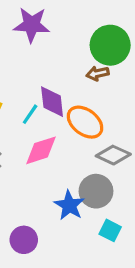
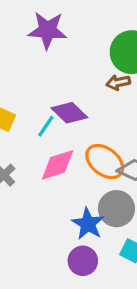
purple diamond: (52, 102) -> (69, 113), turned -40
orange ellipse: (85, 122) -> (105, 162), moved
purple circle: (24, 240) -> (83, 261), moved

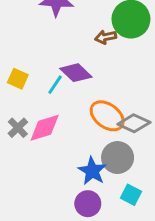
brown arrow: (118, 82) -> (106, 37), moved
pink diamond: (58, 165) -> (45, 128), moved

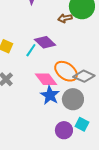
pink diamond: (45, 128) -> (46, 79), moved, turned 70
blue star: (92, 171) -> (50, 95), moved
purple circle: (88, 204) -> (64, 130), moved

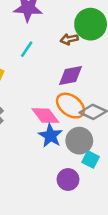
purple diamond: (45, 42) -> (70, 76), moved, turned -55
cyan line: (31, 50) -> (27, 49), moved
cyan square: (82, 124) -> (91, 159), moved

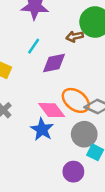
purple diamond: (70, 76) -> (54, 63), moved
blue star: (50, 136) -> (42, 129), moved

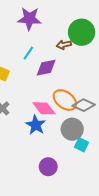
purple circle: (73, 172) -> (48, 167), moved

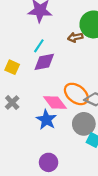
purple diamond: (46, 68) -> (44, 62), moved
purple circle: (48, 167) -> (49, 162), moved

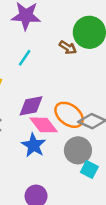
brown arrow: (75, 37) -> (68, 48), turned -136
purple diamond: (44, 62) -> (31, 106), moved

